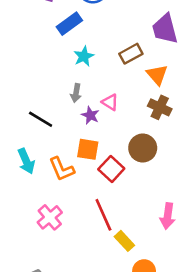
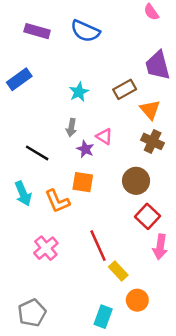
blue rectangle: (69, 24) -> (19, 79), moved
red square: (111, 169) -> (147, 216), moved

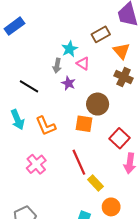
cyan star: (79, 92) -> (70, 49), moved
pink triangle: (104, 136) -> (83, 64), moved
brown circle: (136, 181) -> (98, 104), moved
orange square: (83, 182) -> (84, 124), moved

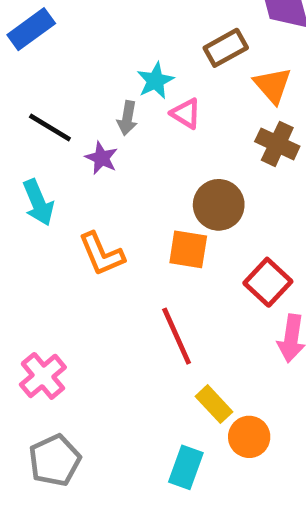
purple star: (68, 83) -> (102, 158), moved
black line: (29, 86) -> (50, 128), moved
cyan arrow: (18, 120) -> (38, 203), moved
pink cross: (36, 164) -> (43, 376), moved
yellow rectangle: (96, 183) -> (214, 404), moved

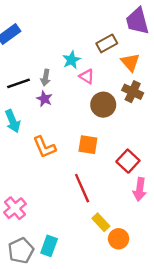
gray arrow: (127, 118) -> (46, 78), moved
black line: (50, 128) -> (19, 83), turned -50
brown circle: (219, 205) -> (103, 105), moved
cyan rectangle: (186, 467) -> (49, 246), moved

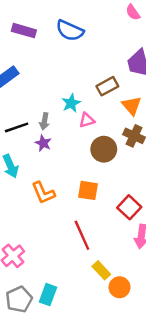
pink triangle: (87, 76) -> (87, 120), turned -49

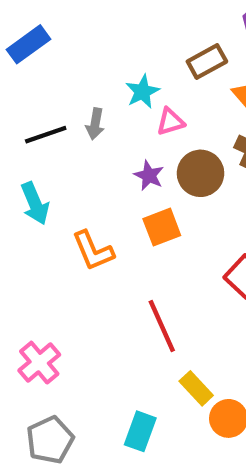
purple star: (43, 143) -> (149, 175), moved
orange square: (88, 190) -> (162, 227), moved, turned -30
cyan rectangle: (48, 295) -> (140, 431), moved

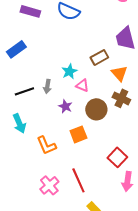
pink triangle: (170, 122) -> (82, 85), turned 40
purple star: (149, 175) -> (65, 106), moved
pink cross: (39, 363) -> (49, 185), moved

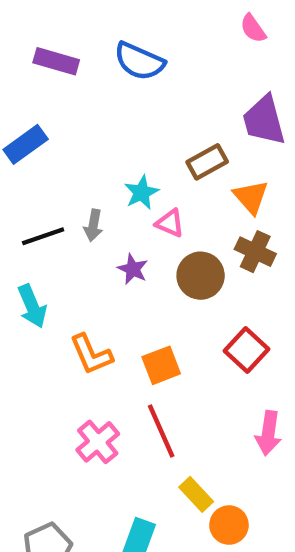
orange square: (78, 134) -> (161, 365), moved
red square: (117, 157) -> (246, 350), moved

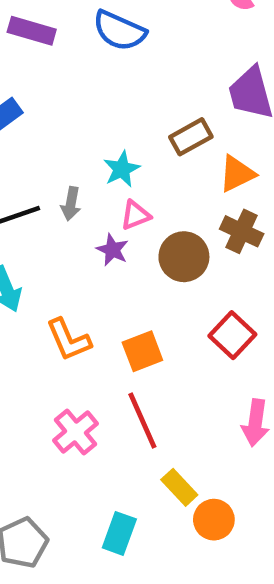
orange triangle: (251, 197) -> (237, 174), turned 45
pink triangle: (170, 223) -> (135, 215), moved, turned -44

